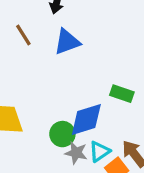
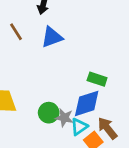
blue diamond: (86, 120) -> (87, 103), moved
gray star: (76, 153) -> (64, 118), moved

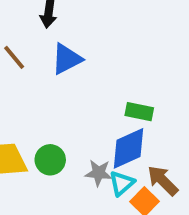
green circle: (49, 113) -> (50, 160), moved

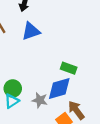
cyan triangle: (122, 183) -> (12, 101), moved

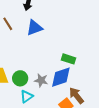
gray star: (40, 100) -> (41, 80), moved
cyan triangle: (12, 101) -> (27, 96), moved

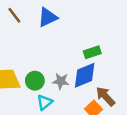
green rectangle: (69, 59) -> (92, 52), turned -32

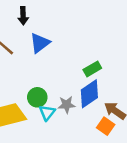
green circle: (35, 81) -> (37, 97), moved
cyan triangle: (45, 102) -> (47, 113), moved

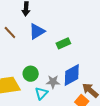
green rectangle: (92, 69) -> (63, 43), moved
cyan triangle: (47, 113) -> (41, 93), moved

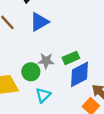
green rectangle: (63, 43) -> (71, 58), moved
gray star: (53, 82) -> (46, 61), moved

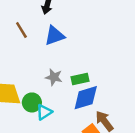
green circle: (31, 72) -> (32, 102), moved

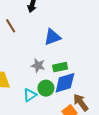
blue triangle: (55, 36) -> (52, 37), moved
green circle: (32, 102) -> (46, 88), moved

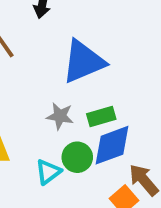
blue triangle: (52, 37) -> (83, 62), size x1.4

